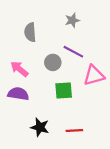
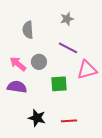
gray circle: (53, 62) -> (39, 62), moved

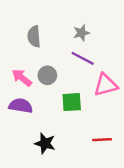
gray star: (67, 19) -> (81, 33), moved
red line: (69, 121) -> (102, 140), moved

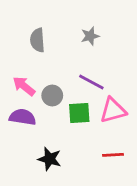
purple line: (83, 58) -> (91, 82), moved
gray circle: (47, 75) -> (52, 95), moved
pink triangle: (106, 85) -> (113, 110), moved

